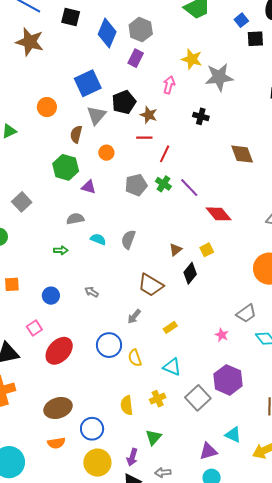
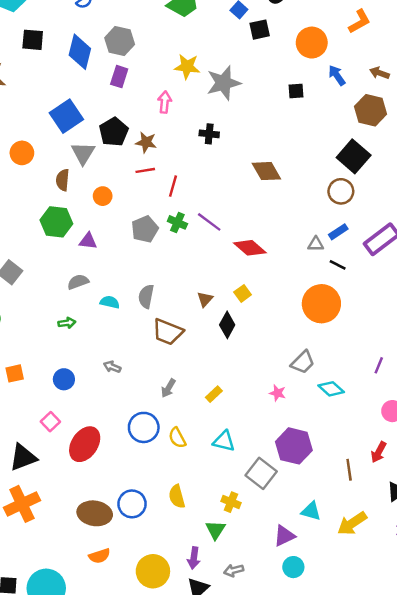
brown trapezoid: (151, 285) -> (168, 332), moved
yellow cross: (158, 399) -> (231, 502), moved, turned -35
brown ellipse: (58, 408) -> (95, 513), turned 36
blue circle: (92, 429) -> (132, 504), moved

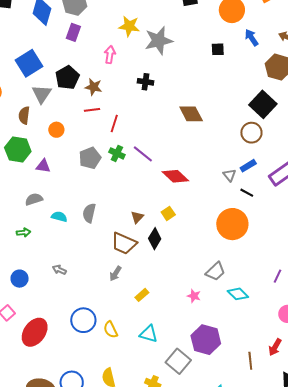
gray triangle: (316, 244) -> (229, 175), turned 48
brown trapezoid: (168, 332) -> (124, 243), moved
gray arrow: (168, 388) -> (115, 274), moved

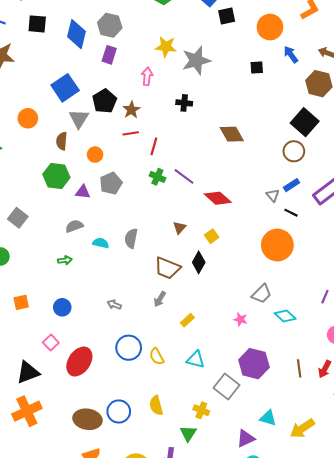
brown star: (94, 87) -> (131, 110), turned 30
gray pentagon: (90, 158) -> (111, 183), moved
brown triangle: (137, 217) -> (179, 228), moved
gray arrow: (59, 270) -> (114, 305), moved
brown line: (250, 361) -> (299, 368), moved

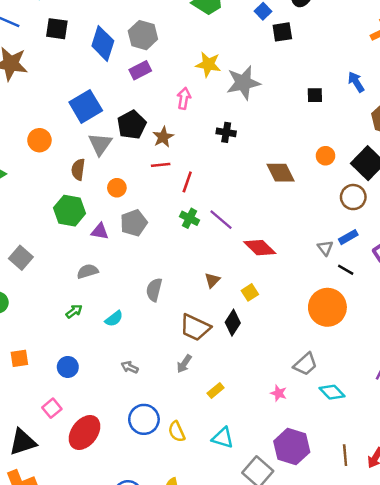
orange circle: (270, 27) -> (326, 156), moved, size x0.6
purple rectangle: (109, 55) -> (140, 70), turned 42
cyan semicircle: (101, 243) -> (114, 319), moved, turned 126
green arrow: (65, 260) -> (74, 311), turned -32

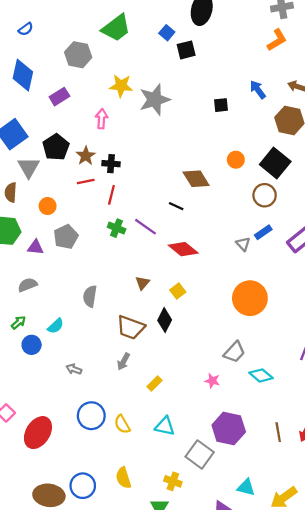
gray hexagon: (143, 35) -> (78, 55), moved
black cross: (226, 132) -> (111, 164), moved
black line: (346, 270) -> (176, 206), moved
blue circle: (68, 367) -> (32, 345), moved

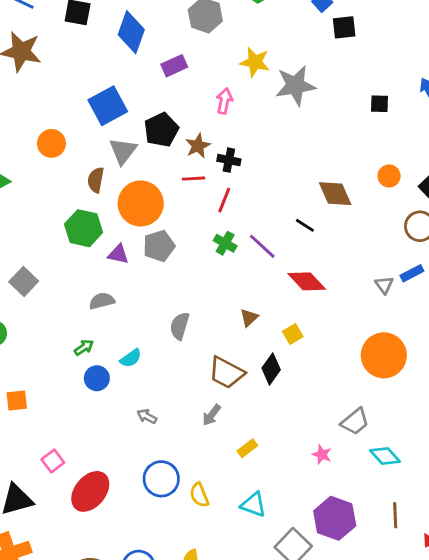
orange circle: (48, 206) -> (141, 203), size x2.0
brown line: (278, 432) -> (395, 515), moved

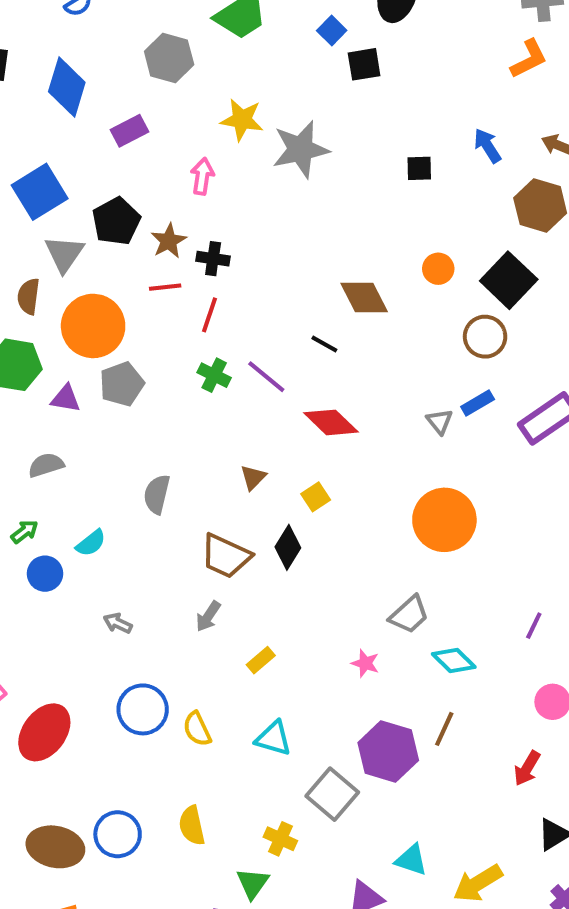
brown line: (395, 515) -> (444, 729), moved, turned 30

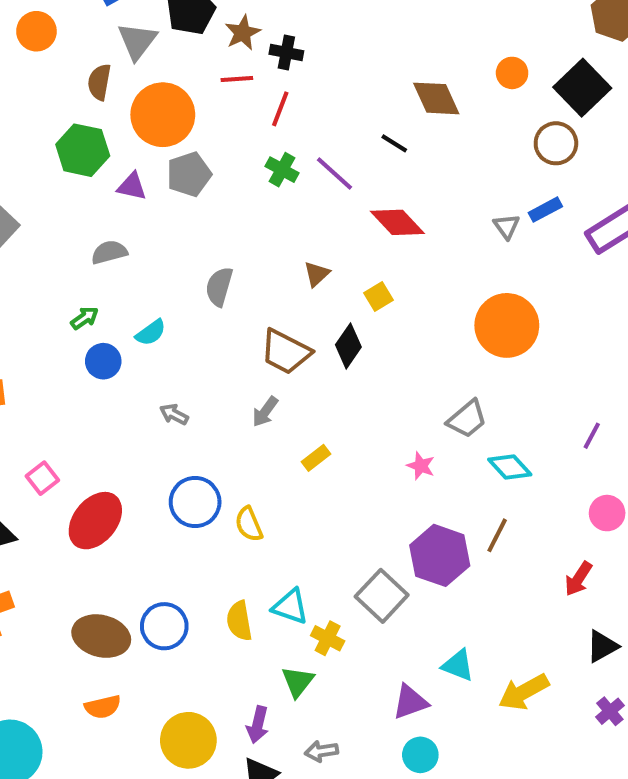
cyan triangle: (274, 738) -> (290, 607), moved

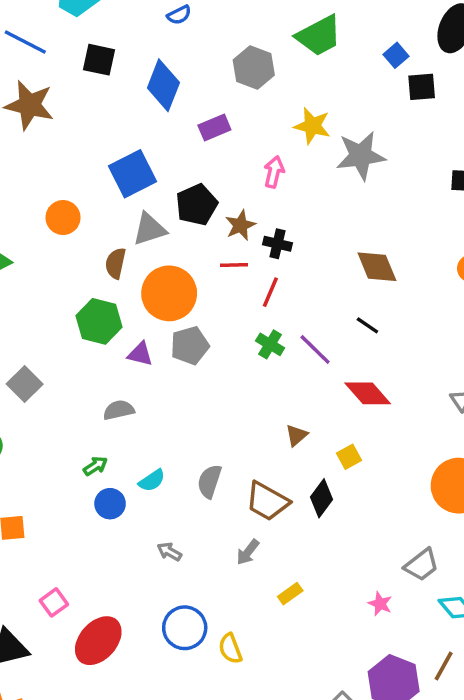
gray triangle: (137, 41) -> (149, 229), turned 33
brown diamond: (436, 98) -> (377, 267), moved
gray semicircle: (219, 287) -> (209, 481), moved

